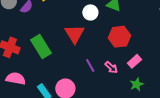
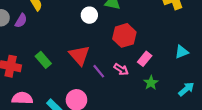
red triangle: (75, 34) -> (79, 55), moved
green rectangle: (41, 47) -> (43, 60), size x0.7

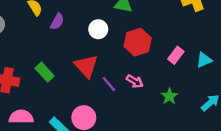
white circle: (89, 15) -> (98, 29), moved
purple semicircle: (21, 21) -> (57, 22), moved
pink rectangle: (145, 59) -> (176, 55), moved

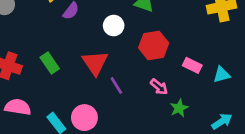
pink rectangle: (176, 55) -> (192, 65), turned 70
pink arrow: (135, 81) -> (159, 87), moved

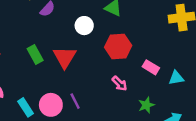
green rectangle: (50, 63) -> (35, 55), moved
purple line: (116, 86) -> (75, 101), moved
green star: (179, 108) -> (146, 105), moved

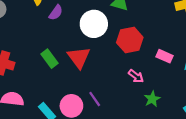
white circle: (84, 26) -> (94, 24), size x1.5
green star: (146, 105) -> (152, 99), moved

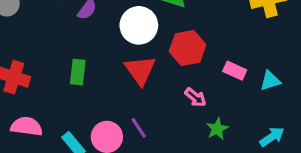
red triangle: (79, 57) -> (140, 70), moved
green rectangle: (49, 59) -> (78, 72), turned 42

